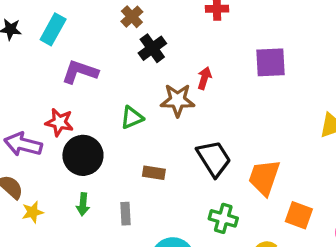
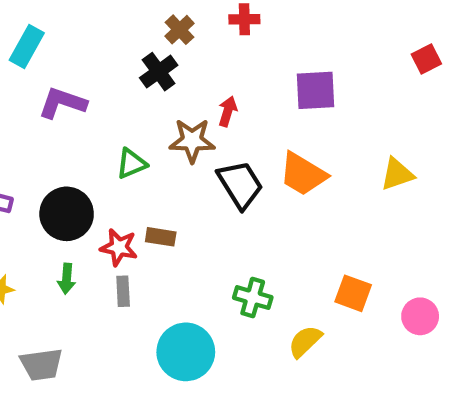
brown cross: (132, 17) -> (180, 30), moved
red star: (59, 122) -> (119, 247), moved
black trapezoid: (214, 159) -> (240, 185), moved
orange trapezoid: (264, 177) -> (303, 174), moved, turned -78

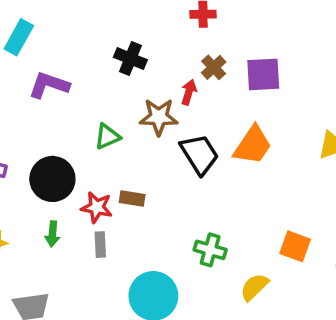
brown cross: (180, 30) -> (214, 67), moved
black cross: (159, 72) -> (130, 59), turned -32
orange trapezoid: (303, 174) -> (253, 145), turned -87

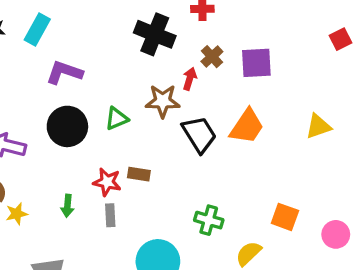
black cross: (130, 59) -> (155, 34), moved, size x1.4
black circle: (52, 179) -> (67, 126), moved

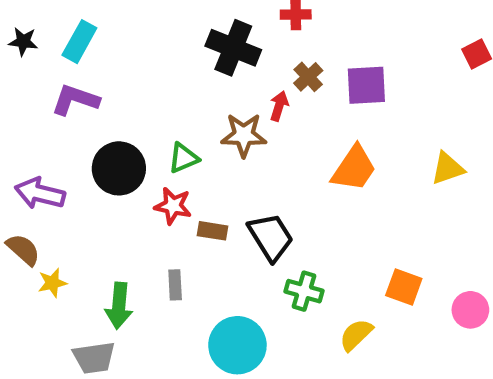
purple L-shape: (64, 72) -> (75, 100), moved
black trapezoid: (199, 134) -> (271, 237), moved
red star: (107, 182) -> (173, 206), moved
green arrow: (67, 206) -> (119, 306), moved, size x1.5

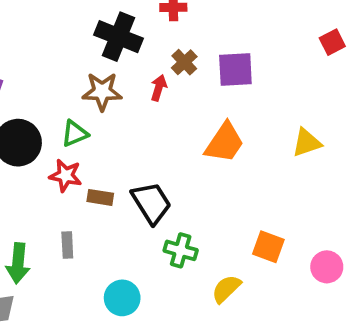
brown star: (244, 135) -> (102, 91), moved
cyan circle: (237, 345) -> (122, 298), size x0.7

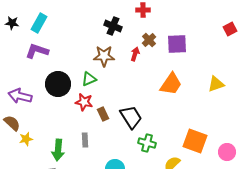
black cross: (118, 37) -> (113, 26), size x0.7
brown rectangle: (100, 197) -> (103, 114), turned 56
orange square: (268, 247) -> (195, 141), size x1.4

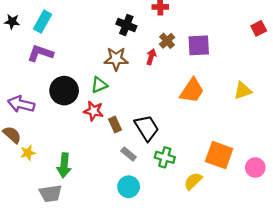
gray rectangle: (85, 140) -> (129, 154), moved, turned -48

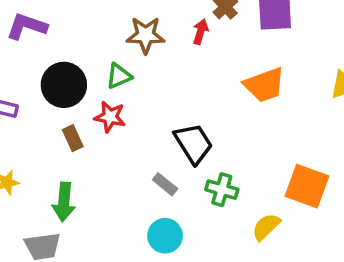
orange trapezoid: (192, 91) -> (264, 85), turned 36
brown rectangle: (115, 125) -> (73, 138), moved

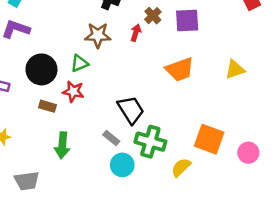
brown rectangle: (73, 138) -> (48, 106), turned -49
green cross: (222, 190) -> (150, 142), size x1.4
green arrow: (64, 202) -> (62, 145), moved
cyan circle: (165, 236) -> (122, 165), moved

